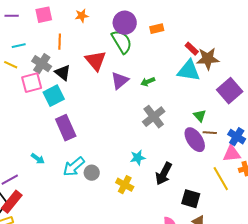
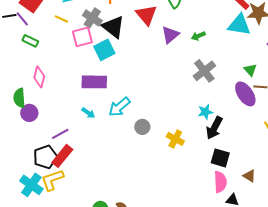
black triangle: (63, 73) -> (113, 27), size x1.4
purple rectangle: (66, 128) -> (94, 82), moved, turned -65
cyan star: (138, 158) -> (205, 112), moved
cyan arrow: (74, 167) -> (119, 107), moved
black square: (191, 199) -> (220, 158), moved

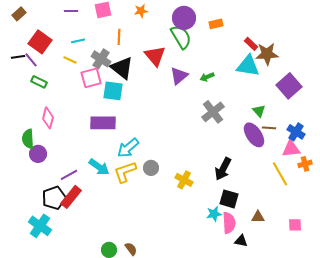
cyan square: (104, 50) -> (113, 91), turned 35
cyan star: (205, 112) -> (214, 214), moved
cyan arrow: (88, 113) -> (99, 167), moved, size x1.5
brown triangle: (249, 176) -> (258, 217), turned -32
yellow L-shape: (52, 180) -> (125, 172), moved

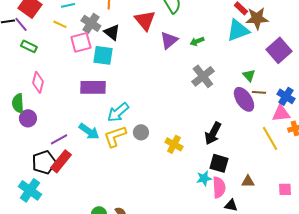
cyan triangle: (248, 66) -> (238, 30), turned -30
black triangle: (122, 68) -> (112, 32), size x0.7

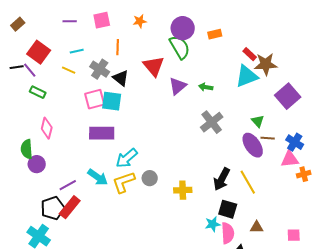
green arrow: (197, 41) -> (206, 87), turned 32
pink square: (81, 42) -> (95, 99), moved
yellow line: (270, 138) -> (248, 182), moved
yellow cross: (174, 144) -> (183, 190), turned -30

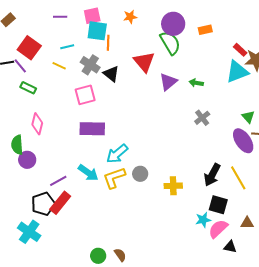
cyan square: (112, 101) -> (97, 31), moved
gray cross: (212, 122) -> (202, 118), size x0.7
pink semicircle: (228, 233) -> (218, 229), turned -130

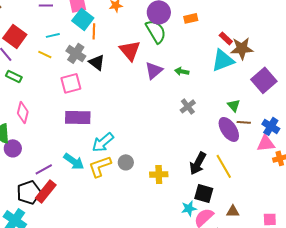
cyan square: (97, 31) -> (83, 19), turned 30

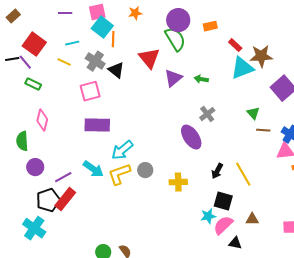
red rectangle: (226, 38) -> (235, 45), moved
purple ellipse: (229, 129) -> (191, 137), moved
purple circle: (13, 148) -> (35, 167), moved
black arrow: (198, 163) -> (217, 171), size x0.7

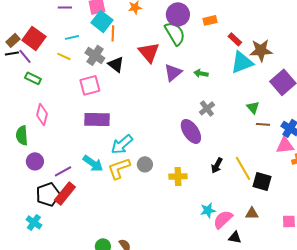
brown rectangle: (13, 16) -> (13, 40), moved
black square: (223, 201) -> (262, 181), moved
cyan cross: (34, 228) -> (34, 222), size x0.7

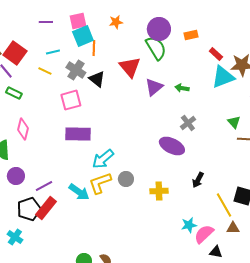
cyan square: (102, 21) -> (83, 36), turned 30
purple ellipse: (191, 131) -> (172, 146), turned -30
cyan arrow: (93, 163) -> (79, 192), moved
yellow line: (243, 168) -> (224, 205), moved

